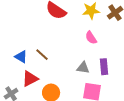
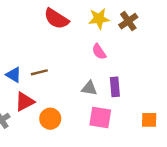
brown line: (42, 55) -> (39, 72), turned -56

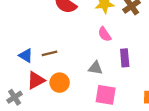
purple rectangle: (115, 87) -> (125, 58), moved
orange circle: (50, 119) -> (60, 83), moved

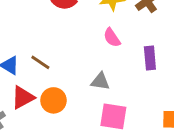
brown line: (49, 53) -> (40, 62), turned 48
purple rectangle: (125, 58) -> (150, 58), moved

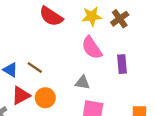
pink semicircle: (112, 38) -> (92, 48), size x1.5

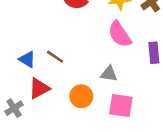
orange circle: (45, 98) -> (81, 96), moved

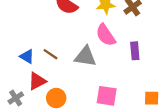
gray triangle: (109, 74) -> (85, 56), moved, size x1.5
orange circle: (81, 96) -> (56, 98), moved

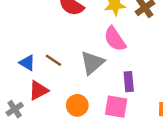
purple rectangle: (135, 51) -> (129, 82), moved
gray triangle: (85, 56) -> (92, 63), turned -50
orange circle: (56, 98) -> (77, 105), moved

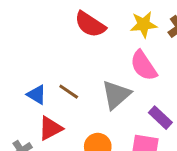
purple rectangle: (129, 82) -> (160, 118), turned -42

